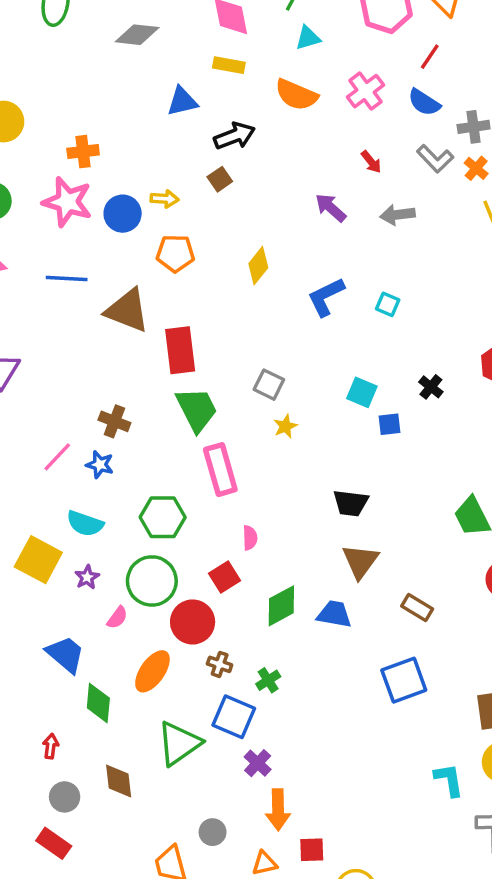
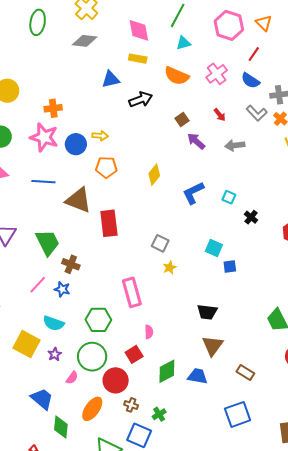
brown square: (220, 179) -> (182, 120), moved
black cross: (431, 387) -> (251, 217), moved
green trapezoid: (197, 409) -> (47, 242), moved

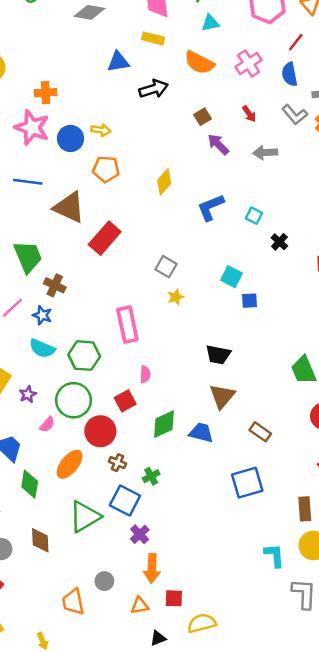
blue semicircle: (250, 81) -> (290, 74), turned 42
red rectangle: (109, 223) -> (105, 238), turned 44
cyan semicircle: (54, 323) -> (42, 348), moved

